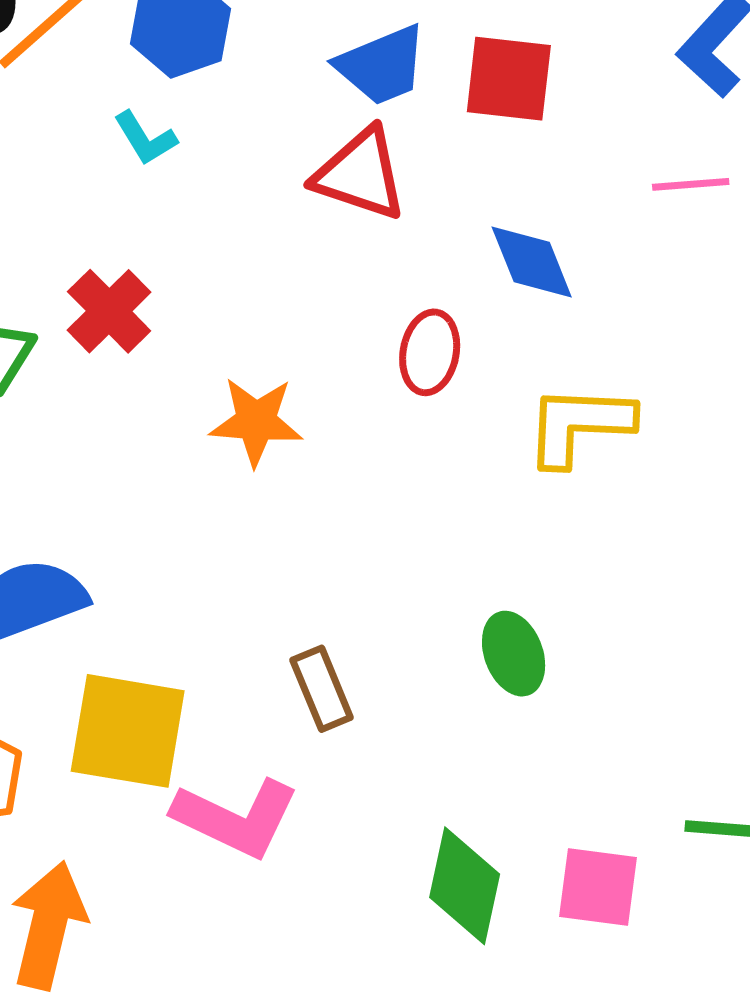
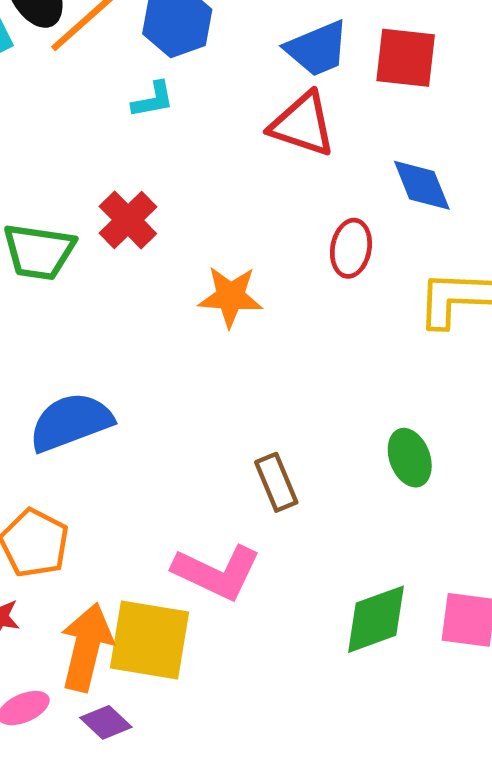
cyan L-shape: (145, 138) -> (153, 100), turned -69
yellow square: (128, 731) -> (150, 640), moved
green diamond: (465, 886) -> (376, 619), turned 58

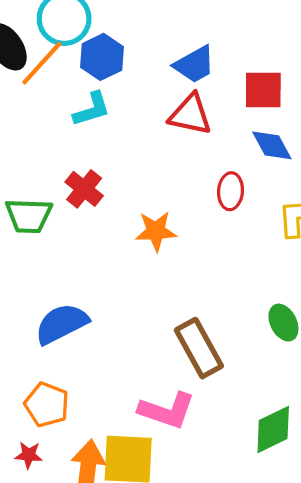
red square: (406, 58) -> (263, 90), moved
cyan L-shape: (153, 100) -> (92, 109), size x1.4
brown rectangle: (276, 482) -> (199, 348), size x1.6

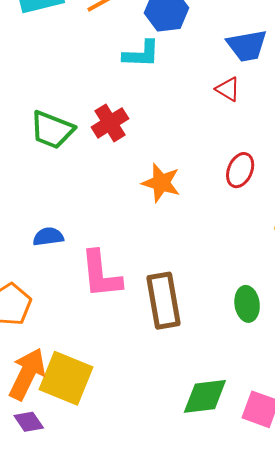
red triangle: (190, 115) -> (228, 89), size x0.6
blue semicircle: (62, 324) -> (48, 237), size x0.6
pink L-shape: (167, 411) -> (101, 274), moved, turned 46

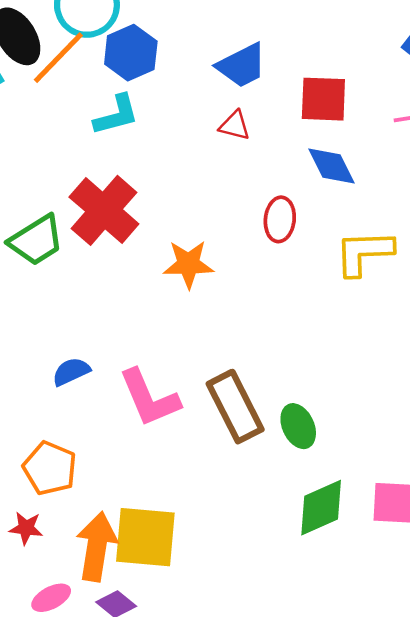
red cross: (110, 123) -> (104, 210), size x1.5
green trapezoid: (52, 130) -> (36, 240), turned -36
green ellipse: (247, 304) -> (298, 426), moved

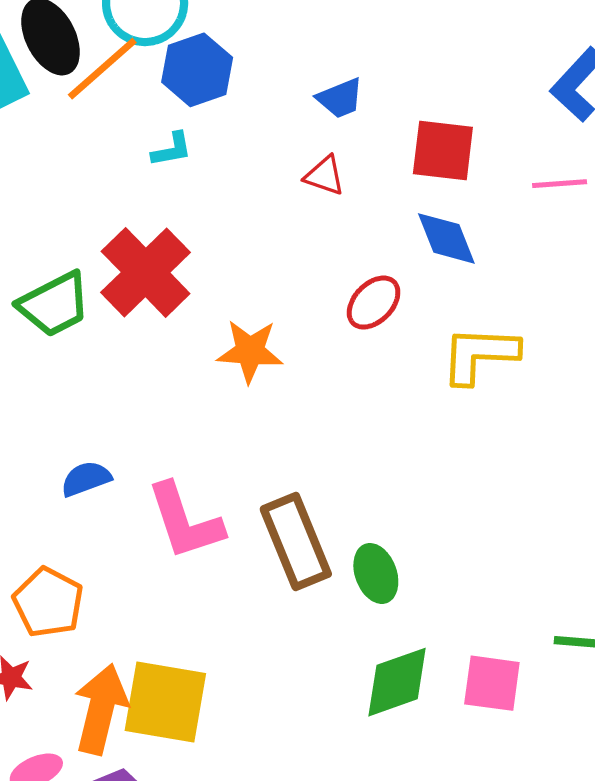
blue trapezoid: (242, 65) -> (340, 98), size x0.7
cyan L-shape: (116, 115) -> (172, 149), size x0.7
red ellipse: (280, 219) -> (374, 303), turned 33

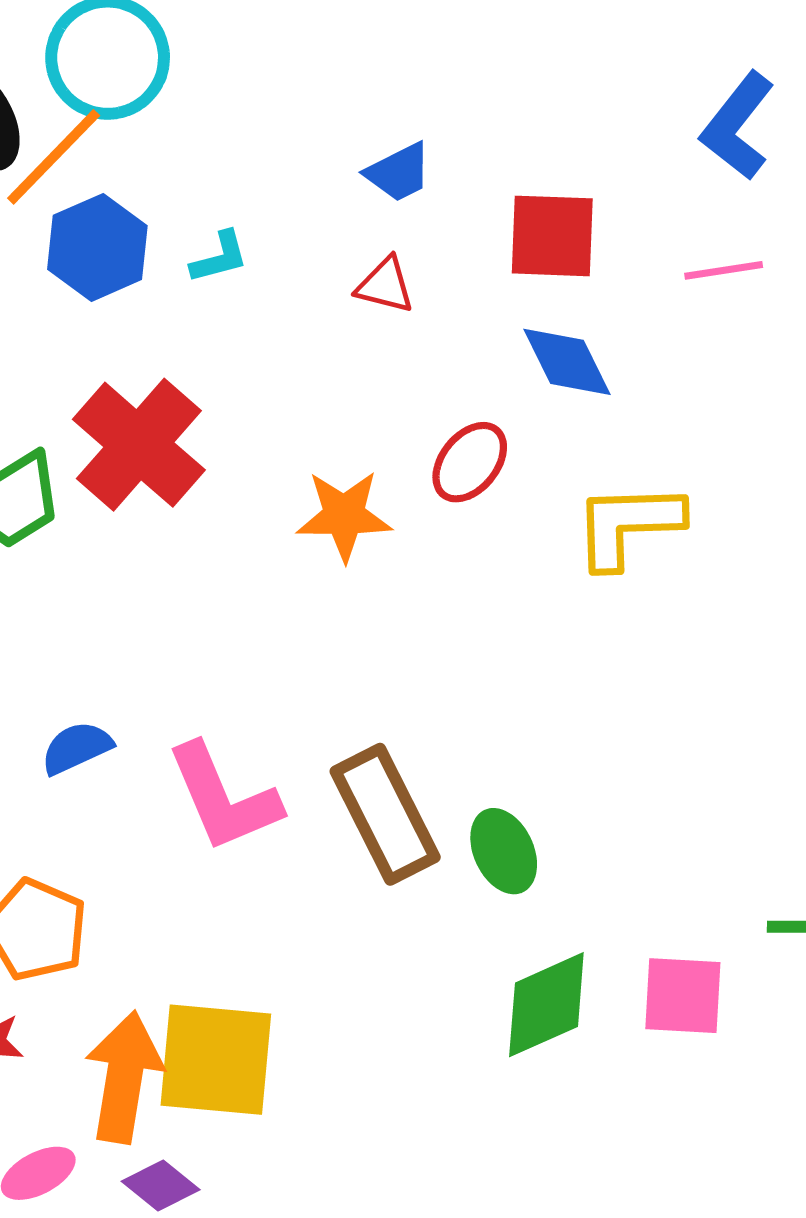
blue hexagon: (197, 70) -> (97, 247), moved
cyan L-shape: (172, 149) -> (219, 257), moved
orange star: (250, 351) -> (344, 516), moved

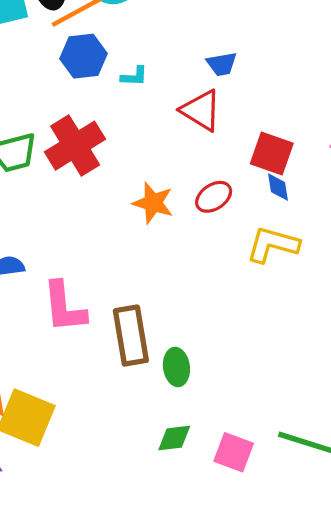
red square: (552, 236) -> (272, 154), moved
red triangle: (385, 285) -> (201, 110), size x1.6
blue diamond: (567, 362) -> (278, 187), moved, size x0.7
green diamond: (546, 1005) -> (174, 438), size x0.7

